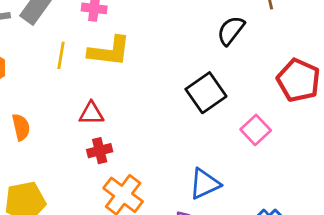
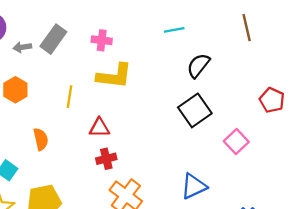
black semicircle: (231, 31) -> (198, 66), moved
yellow line: (61, 55) -> (69, 97), moved
red pentagon: (298, 80) -> (272, 100), size x0.7

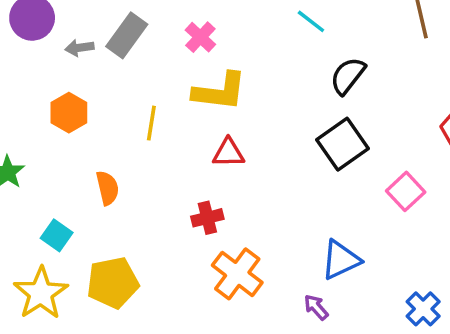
cyan line: (174, 30) -> (311, 21), turned 48
pink cross: (102, 40) -> (200, 37), turned 36
red triangle: (99, 128) -> (228, 153), moved

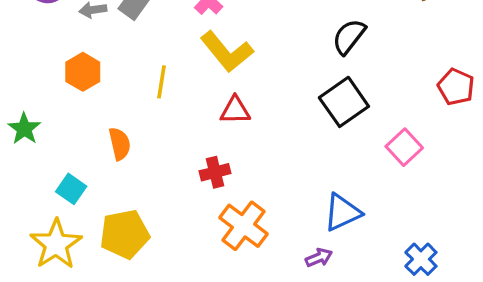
yellow L-shape: (220, 92) -> (227, 52), turned 44
purple arrow: (316, 307) -> (319, 258), turned 108

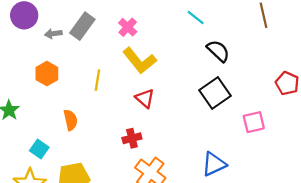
black semicircle: (349, 37) -> (218, 51), turned 95
red triangle: (235, 110) -> (145, 98), turned 42
pink square: (404, 147) -> (254, 122), turned 30

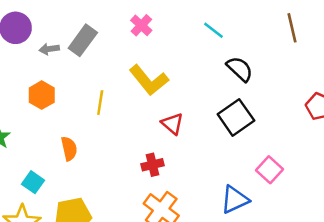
pink cross: (128, 27) -> (141, 25), moved
red triangle: (145, 98) -> (172, 124), moved
pink square: (254, 122) -> (270, 170), moved, turned -35
red cross: (132, 138) -> (153, 165), moved

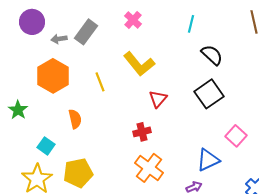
cyan line: (214, 30) -> (191, 24), turned 66
orange hexagon: (42, 95) -> (53, 76), size x1.5
yellow line: (100, 103) -> (100, 82), turned -30
red triangle: (172, 124) -> (158, 99), turned 30

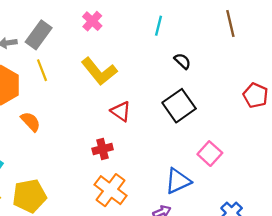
black semicircle: (212, 55) -> (182, 61), size x0.7
yellow line: (100, 82) -> (42, 70), moved
red triangle: (158, 99) -> (121, 111), turned -36
orange semicircle: (75, 119) -> (31, 122), moved, turned -30

